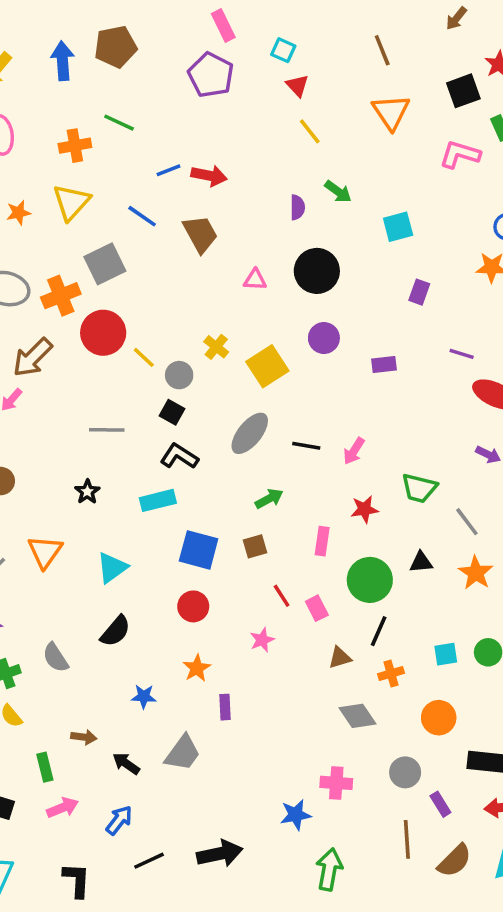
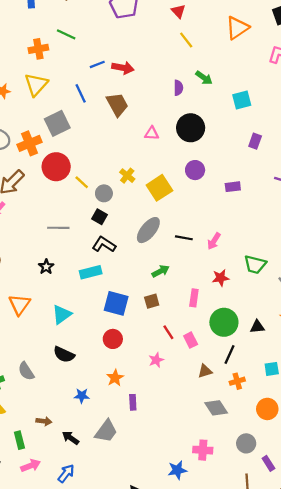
orange triangle: (391, 112) -> (237, 28), turned 30
blue line: (142, 216) -> (81, 93), turned 30
black triangle: (421, 562) -> (257, 327), moved
black semicircle: (116, 631) -> (64, 355), turned 75

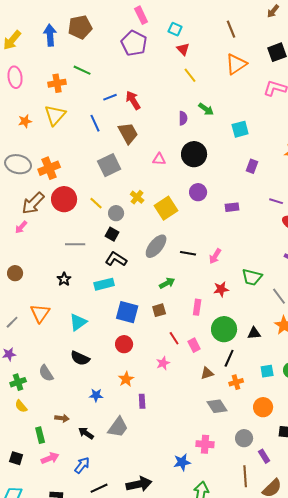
red arrow: (123, 68) -> (133, 100), turned -132
gray square: (57, 123) -> (109, 165), moved
red circle: (56, 167) -> (64, 199), moved

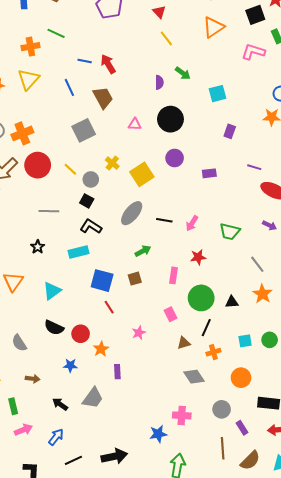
blue line: (110, 97) -> (85, 61), turned 32
green trapezoid: (252, 277) -> (230, 232), moved
red line: (174, 338) -> (109, 307), moved
red circle: (124, 344) -> (81, 334), moved
brown arrow: (62, 418) -> (33, 379), moved

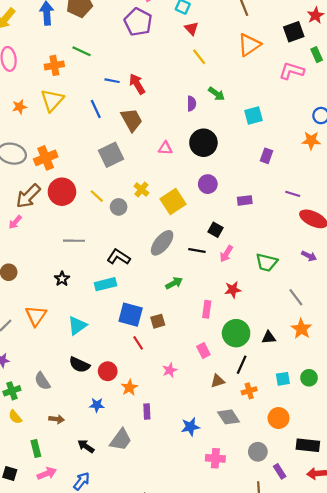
black square: (87, 201) -> (215, 230), moved
brown square: (135, 279) -> (158, 321), moved
blue star: (158, 434) -> (190, 427), moved

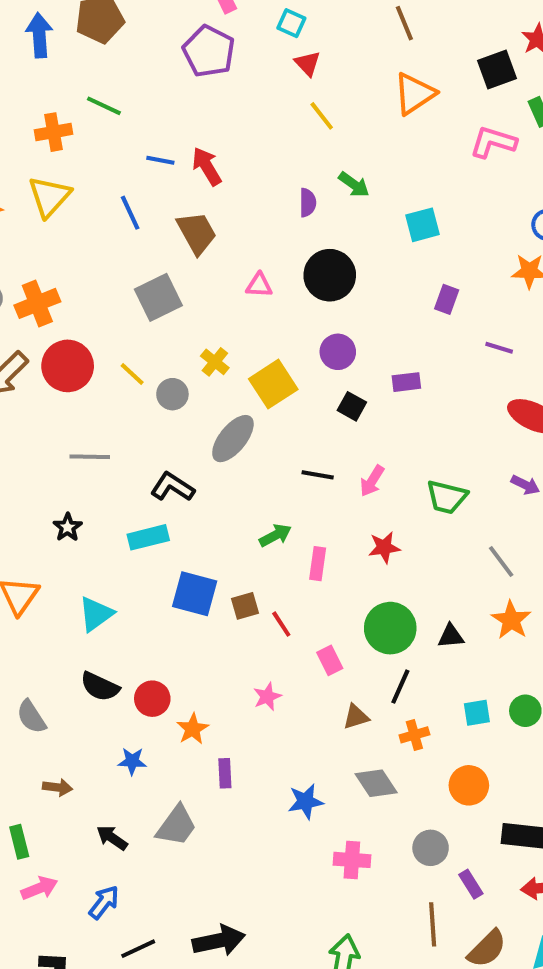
purple line: (293, 194) -> (499, 348), moved
black square: (215, 230) -> (352, 406), moved
gray ellipse: (162, 243) -> (233, 439), moved
pink rectangle: (207, 309) -> (318, 564), moved
red line: (138, 343) -> (281, 624), moved

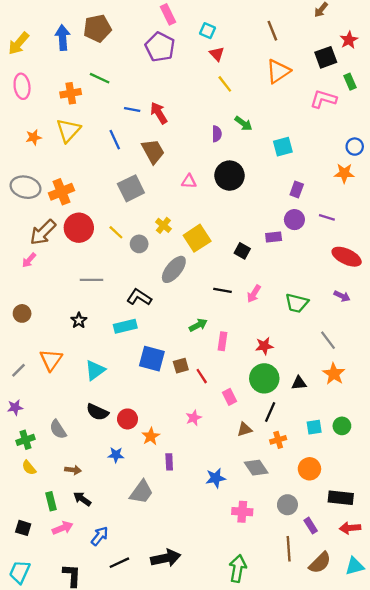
purple circle: (338, 352) -> (294, 220), moved
red star: (384, 547) -> (264, 346), moved
black arrow: (112, 838) -> (82, 499), moved

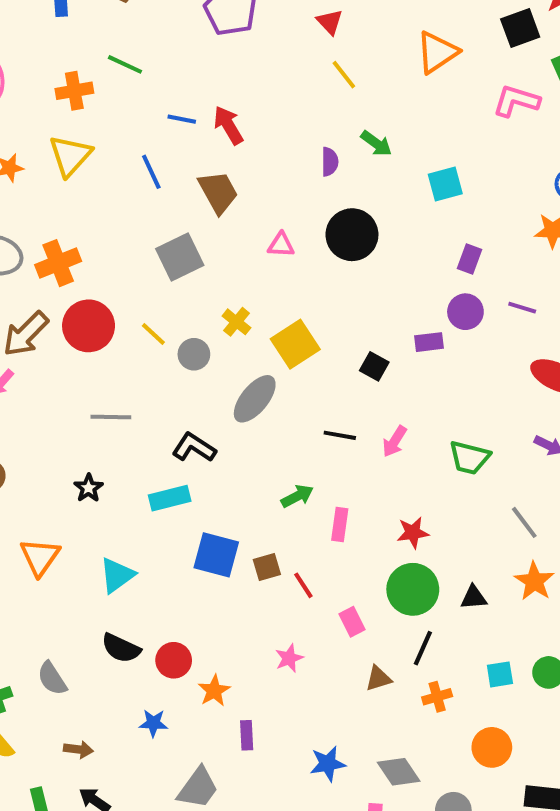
gray diamond: (256, 468) -> (399, 772), moved

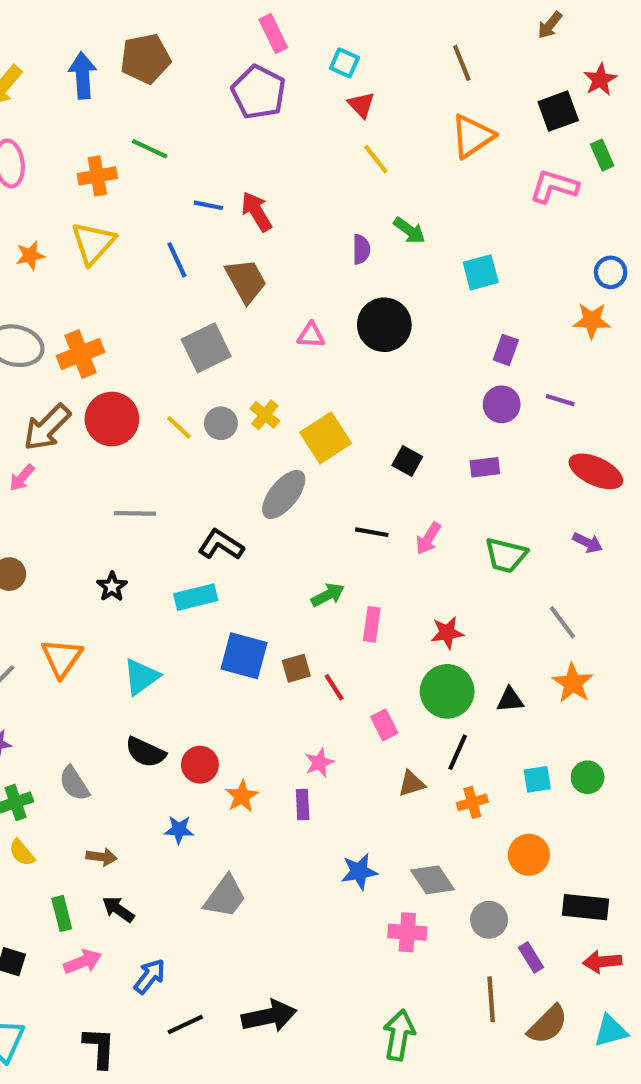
purple rectangle: (429, 342) -> (485, 467), moved
gray circle: (194, 354) -> (221, 423), moved
purple rectangle: (247, 735) -> (303, 805), moved

